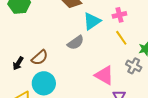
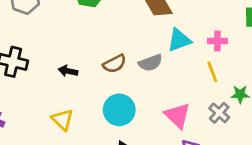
brown semicircle: (40, 58) -> (115, 64), moved
black arrow: (18, 63) -> (68, 71), turned 56
cyan circle: (44, 83) -> (119, 110), moved

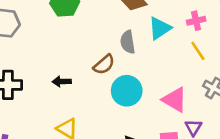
gray semicircle: (150, 63) -> (128, 42), moved, turned 115
cyan circle: (119, 110) -> (127, 91), moved

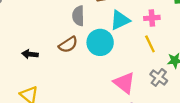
gray semicircle: (128, 42) -> (78, 16), moved
cyan circle: (127, 91) -> (100, 42), moved

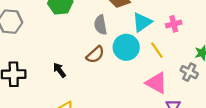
pink cross: (152, 18) -> (174, 24), moved
yellow line: (150, 44) -> (157, 50), moved
black arrow: (30, 54) -> (59, 70), turned 56

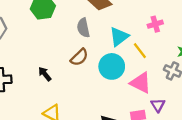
cyan triangle: (142, 22) -> (119, 37), moved
cyan circle: (126, 47) -> (112, 66), moved

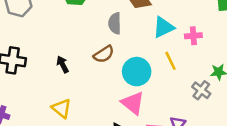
cyan triangle: (119, 37) -> (163, 27), moved
pink triangle: (141, 83) -> (133, 103), moved

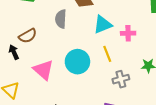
brown semicircle: (104, 54) -> (28, 36), moved
gray cross: (201, 90) -> (121, 79), moved, turned 35
pink triangle: (133, 103) -> (43, 70), moved

